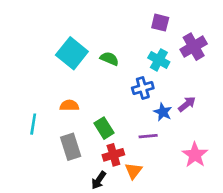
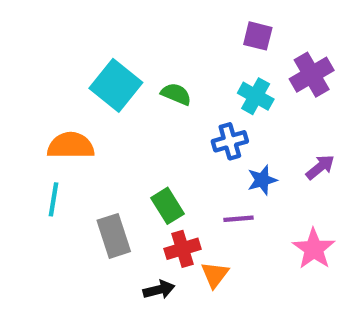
purple arrow: (187, 104) -> (320, 167), moved
orange semicircle: (69, 105) -> (71, 146), moved, size x1.5
blue star: (163, 112) -> (262, 180), turned 30
black arrow: (99, 180) -> (159, 290), turned -138

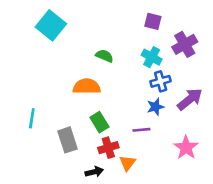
cyan square: (116, 85) -> (51, 25), moved
blue cross: (230, 141) -> (161, 81), moved
orange semicircle: (71, 146) -> (87, 86), moved
purple arrow: (320, 167) -> (190, 99), size x1.5

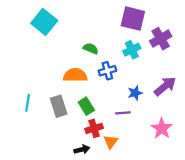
purple square: (153, 21) -> (133, 19), size x1.6
cyan cross: (152, 57) -> (132, 50), turned 35
blue cross: (161, 81) -> (107, 71), moved
gray rectangle: (68, 140) -> (59, 106), moved

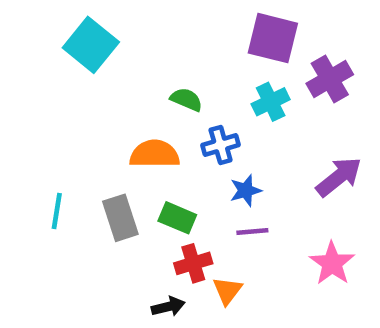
blue star: (135, 93) -> (246, 190), moved
green rectangle: (86, 106) -> (177, 218), turned -35

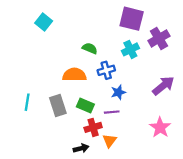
cyan square: (91, 45) -> (44, 22), size x0.7
purple line: (252, 231) -> (112, 112), moved

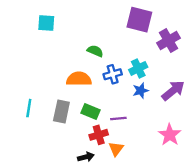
cyan square: (44, 22) -> (46, 23), turned -35
cyan cross: (130, 49) -> (138, 68), moved
blue star: (118, 92) -> (141, 91), moved
gray rectangle: (58, 105) -> (61, 112), turned 30

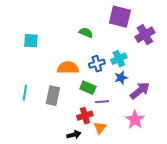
cyan square: (46, 23) -> (31, 41), moved
green semicircle: (95, 51) -> (86, 33), moved
purple arrow: (173, 91) -> (140, 91), moved
green rectangle: (91, 112) -> (88, 88), moved
pink star: (170, 135) -> (135, 120), moved

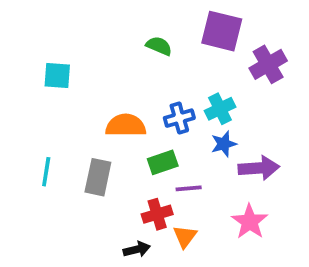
green semicircle: (86, 33) -> (159, 46), moved
green rectangle: (88, 88) -> (163, 162), turned -42
purple arrow: (140, 91) -> (259, 168), turned 35

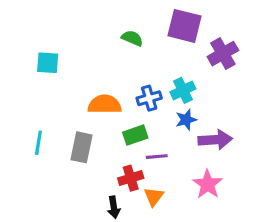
black arrow: (137, 249) -> (114, 207), turned 95

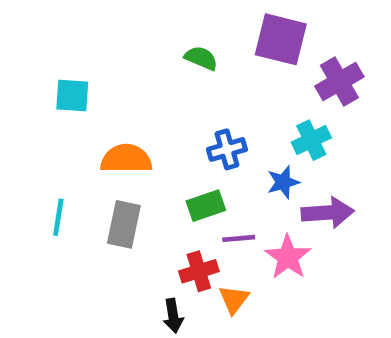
cyan cross: (183, 90) -> (311, 140), moved
orange semicircle: (105, 104) -> (126, 159), moved
pink star: (208, 184) -> (288, 257), moved

